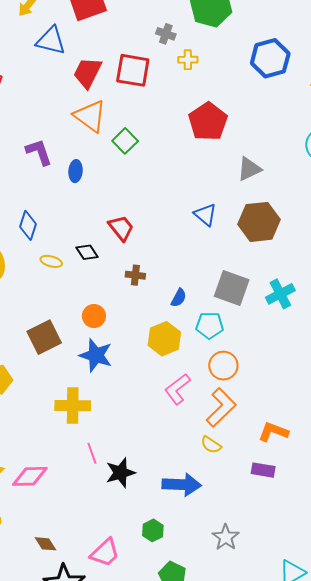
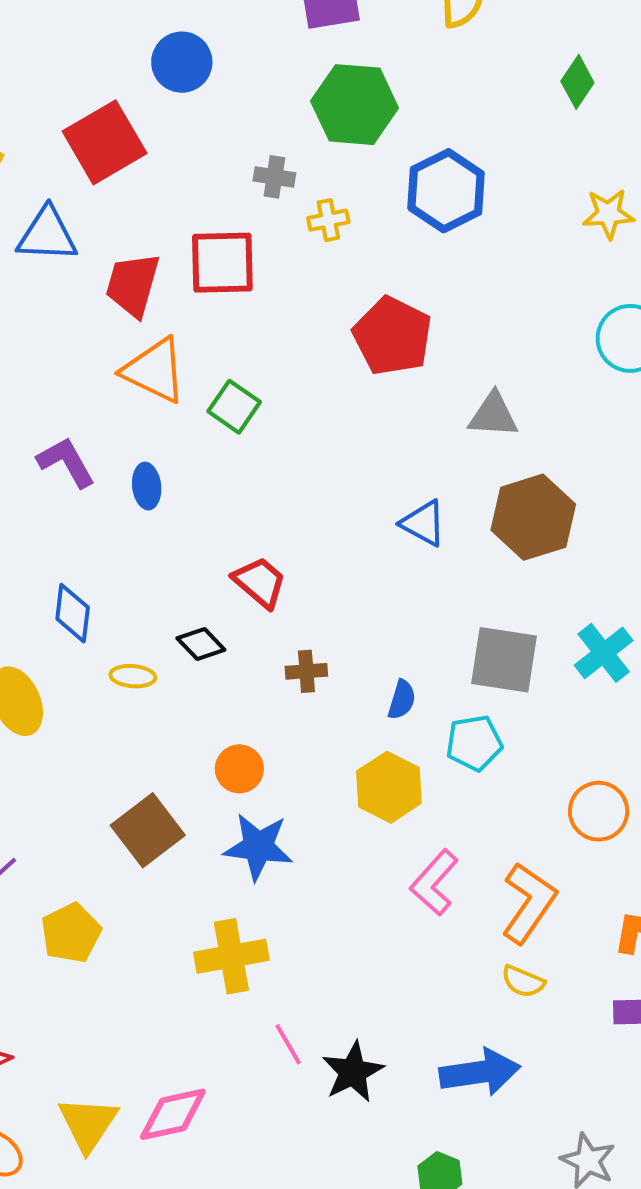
blue hexagon: (270, 58) -> (446, 191), moved
gray triangle: (249, 169) -> (493, 415), turned 40
orange circle: (223, 366) -> (599, 811), moved

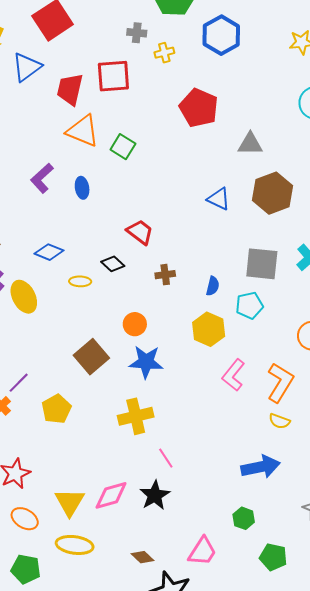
blue triangle: (47, 235) -> (27, 67), turned -36
purple L-shape: (66, 462) -> (42, 178), turned -100
blue diamond: (73, 613) -> (49, 252), turned -72
black star: (353, 1072) -> (155, 495), moved

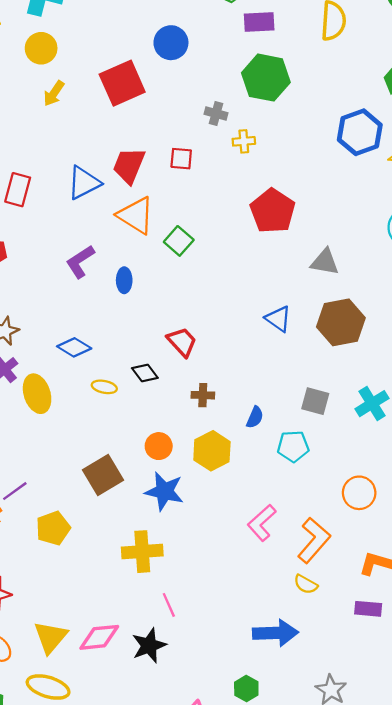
blue hexagon: (221, 35) -> (360, 132), moved
blue triangle: (27, 67) -> (84, 183), moved
red square: (113, 76) -> (181, 159), size x0.6
gray square: (262, 264) -> (315, 401), size x0.7
yellow hexagon: (209, 329) -> (212, 451), moved

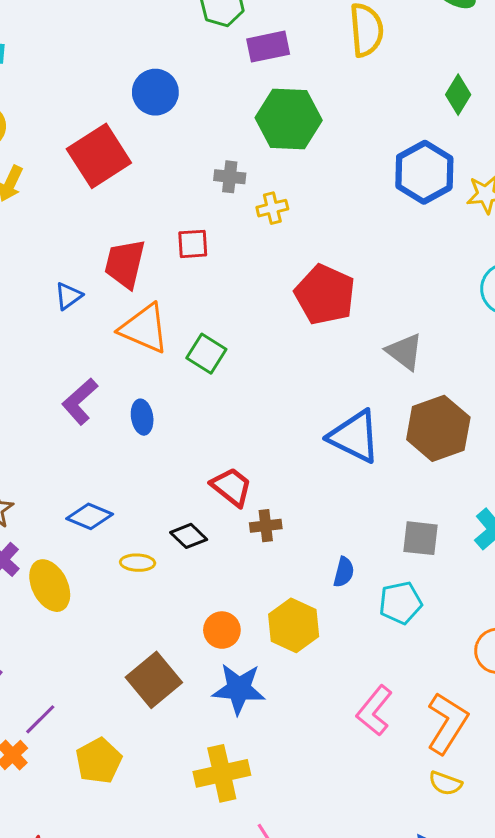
blue triangle: (84, 183) -> (68, 296), size x0.6
gray triangle: (325, 262) -> (405, 352), turned 36
blue triangle: (278, 319) -> (355, 437), size x1.5
brown cross: (203, 395) -> (266, 526), moved

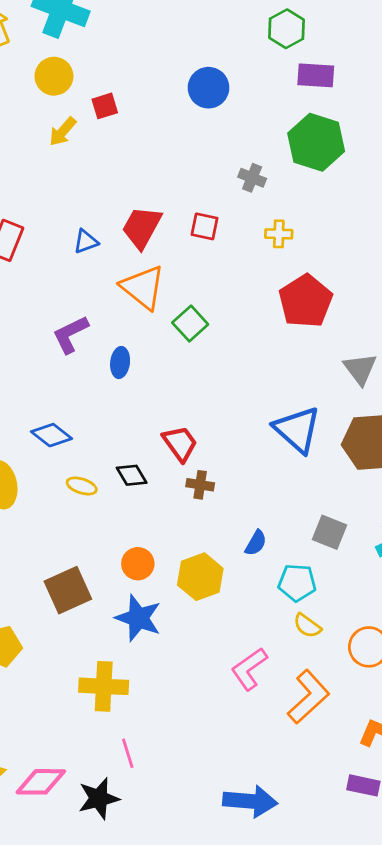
red square: (99, 156) -> (105, 106), moved, size x0.5
yellow cross: (272, 208) -> (279, 234), moved
yellow semicircle: (445, 783) -> (307, 626), moved

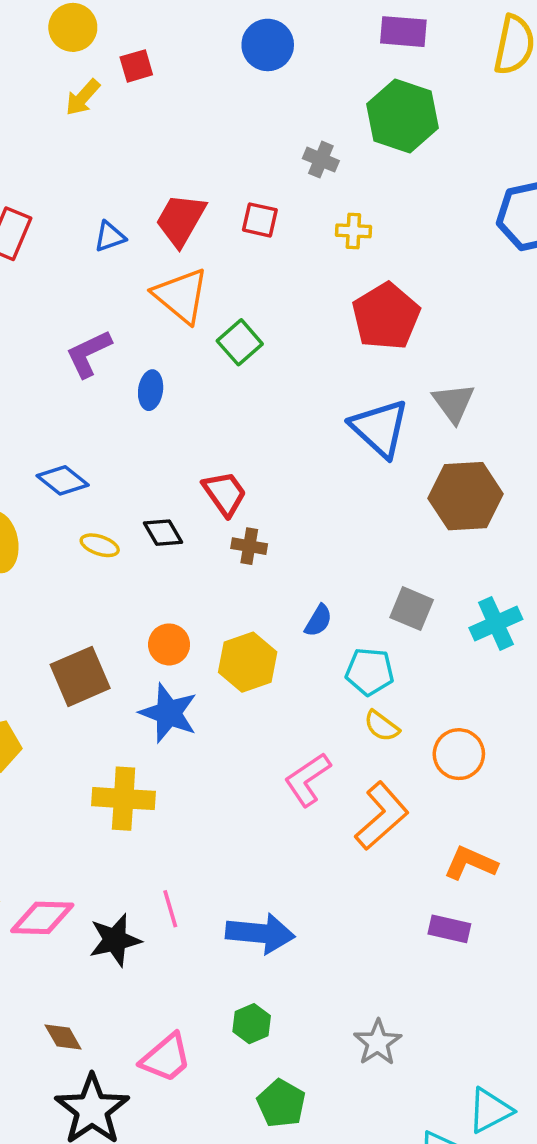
blue triangle: (297, 430) -> (380, 428), moved
pink line: (128, 753) -> (170, 909), moved
blue arrow: (250, 801) -> (260, 933), moved

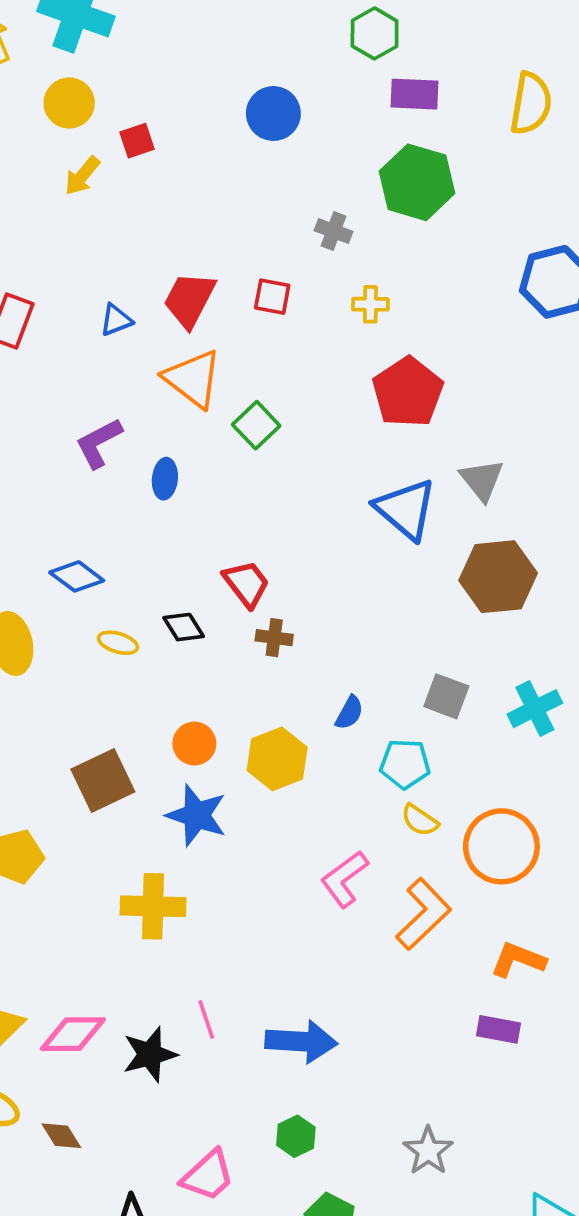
orange circle: (459, 754) -> (501, 846), size x1.4
brown diamond: (63, 1037) -> (61, 1136), moved

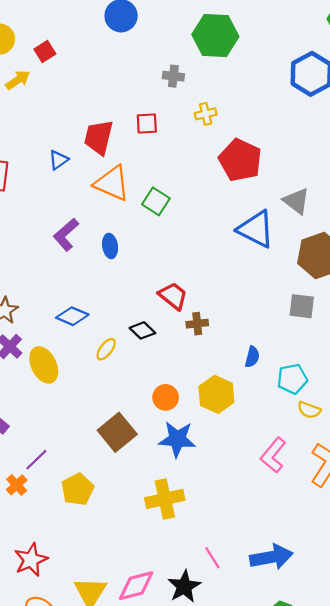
yellow arrow: (82, 176) -> (18, 80), turned -150
yellow ellipse: (118, 643) -> (106, 349), turned -55
gray square: (446, 696) -> (302, 306), moved

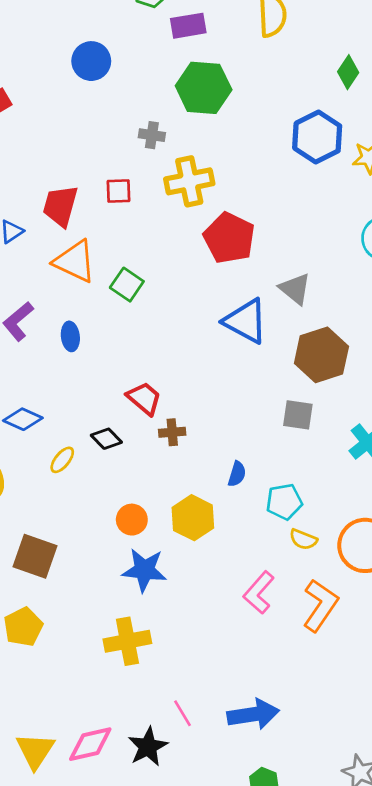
yellow cross: (206, 114) -> (189, 181), size x1.8
brown square: (117, 432) -> (35, 556), moved, turned -33

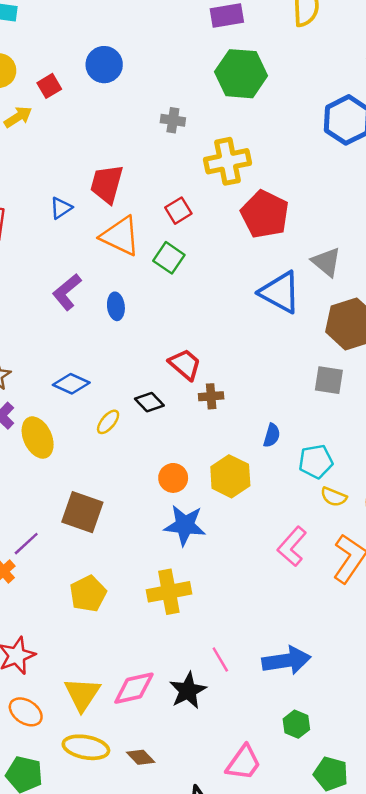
blue circle: (91, 61) -> (104, 65), moved
gray cross: (152, 135) -> (173, 120), moved
red square: (119, 191) -> (178, 211), moved, turned -30
yellow pentagon: (23, 627) -> (88, 594), moved

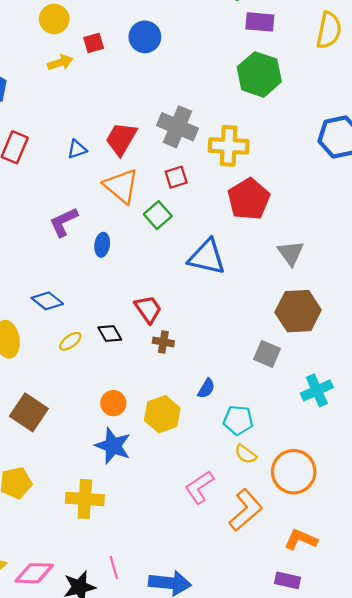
gray cross: (173, 120) -> (178, 127), moved, size x1.8
blue triangle: (280, 292) -> (207, 257), moved, turned -30

